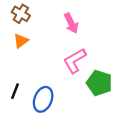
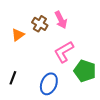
brown cross: (21, 14) -> (40, 24), moved
blue ellipse: (43, 99) -> (49, 84), moved

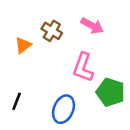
pink arrow: (61, 20) -> (92, 26), moved, turned -36
pink L-shape: (64, 52) -> (83, 67), turned -40

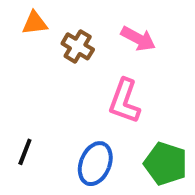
orange triangle: (23, 45) -> (35, 23), moved, turned 30
green pentagon: (110, 92) -> (166, 164), moved

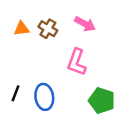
orange triangle: (35, 23) -> (22, 29), moved
blue ellipse: (95, 164) -> (44, 97), moved, turned -30

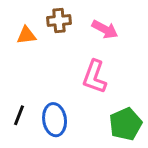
brown cross: (48, 29) -> (59, 20), moved, turned -36
green pentagon: (102, 101) -> (126, 124), turned 30

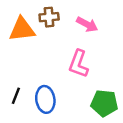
orange triangle: (26, 35) -> (22, 29), size x1.6
green pentagon: (126, 124) -> (104, 103), turned 30

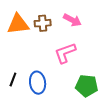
brown cross: (49, 17) -> (43, 23), moved
pink L-shape: (79, 64) -> (65, 53), turned 50

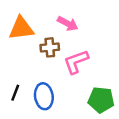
pink arrow: (72, 20) -> (68, 24), moved
brown cross: (43, 23) -> (50, 47), moved

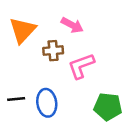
orange triangle: (21, 28) -> (23, 30), turned -40
black line: (15, 93) -> (16, 99), turned 63

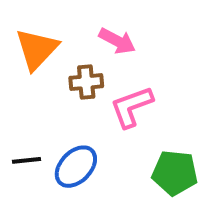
blue ellipse: (47, 103) -> (76, 167), turned 52

